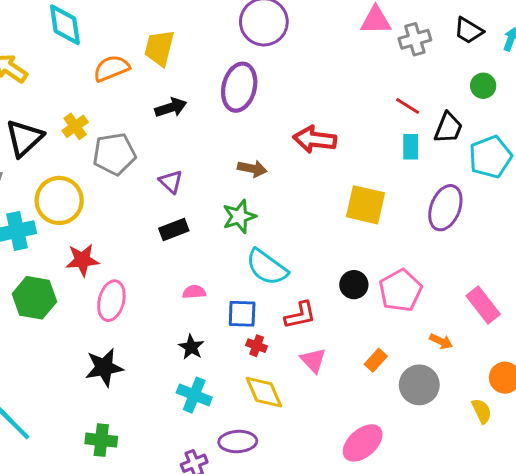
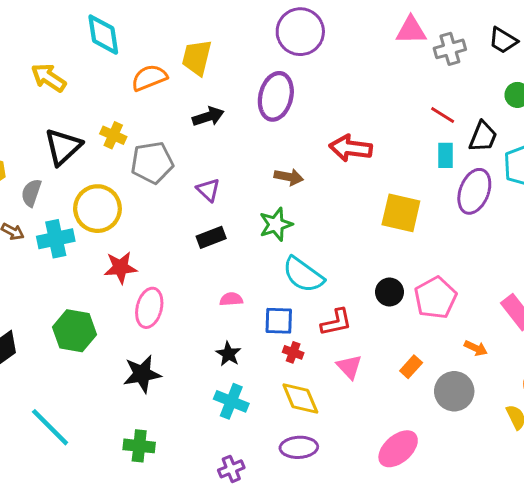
yellow cross: (75, 126) -> (113, 135), turned -30
purple ellipse: (445, 208) -> (474, 191), moved
green hexagon: (34, 298) -> (74, 331), moved
purple ellipse: (238, 442) -> (299, 447), moved

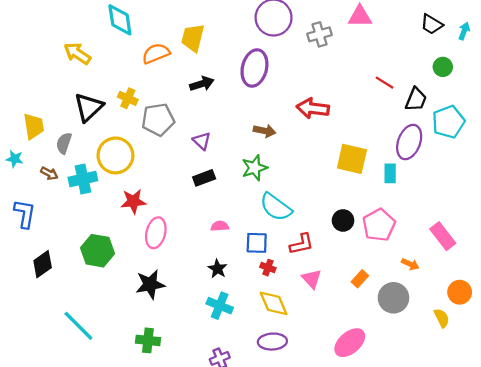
gray cross: (450, 49) -> (319, 34), moved
cyan rectangle: (446, 155) -> (390, 173), moved

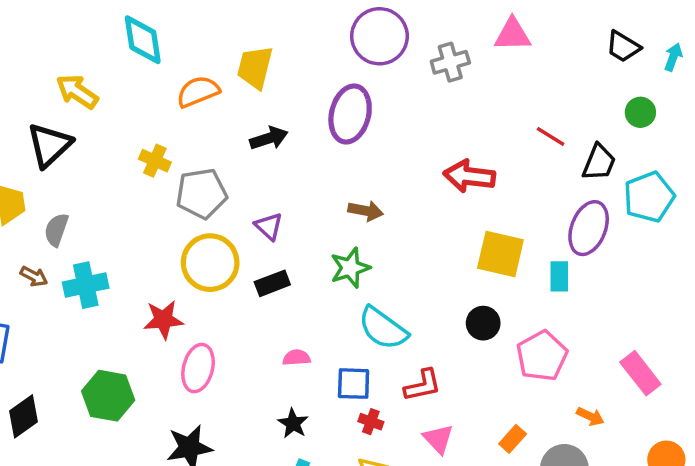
black triangle: (89, 107) -> (49, 145), moved
red arrow: (313, 108) -> (469, 176), moved
yellow circle: (115, 155) -> (210, 263), moved
black circle: (343, 220) -> (483, 323), moved

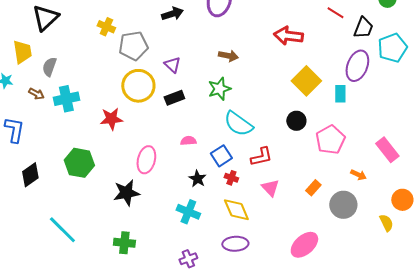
yellow square: (500, 254) -> (306, 81), turned 32
pink ellipse: (198, 368) -> (146, 160), moved
blue square: (354, 384) -> (221, 156), turned -35
black star: (293, 423) -> (197, 179), moved

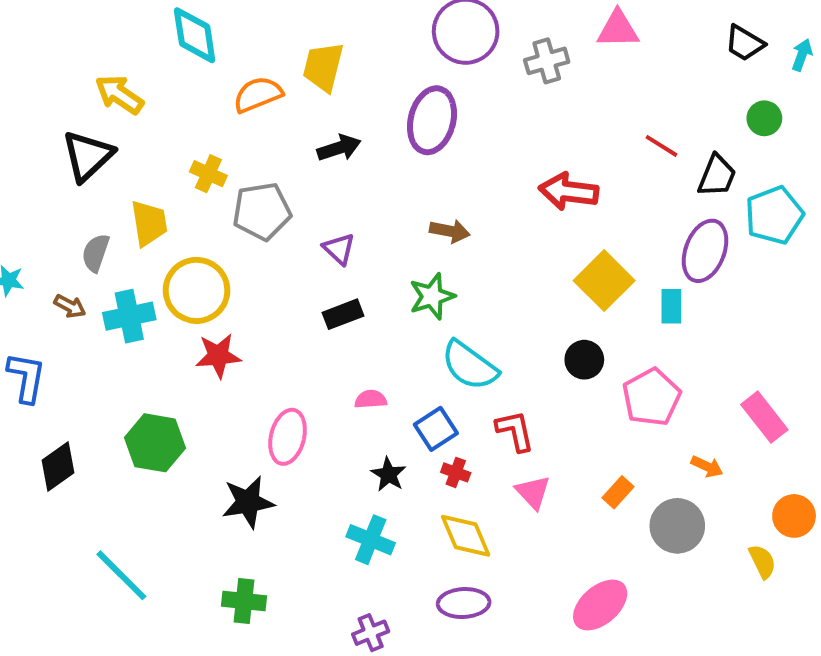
yellow trapezoid: (22, 52) -> (149, 223), moved
yellow circle: (138, 86) -> (197, 290), moved
red L-shape: (261, 157) -> (515, 431), turned -90

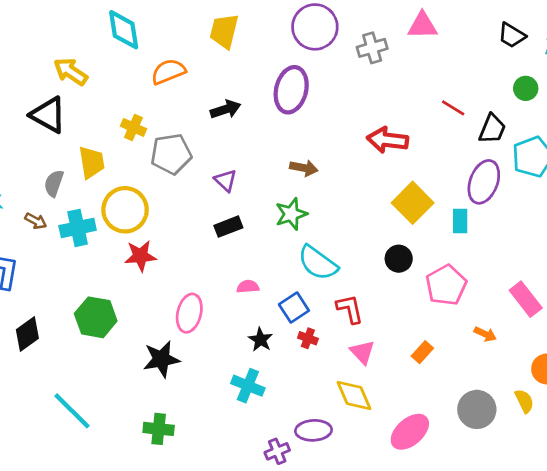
yellow trapezoid: (323, 67) -> (224, 31), moved
black triangle: (88, 156) -> (48, 115), turned -48
gray circle: (677, 526) -> (477, 409), moved
yellow diamond: (466, 536) -> (354, 395), moved
purple cross: (371, 633) -> (277, 451), moved

